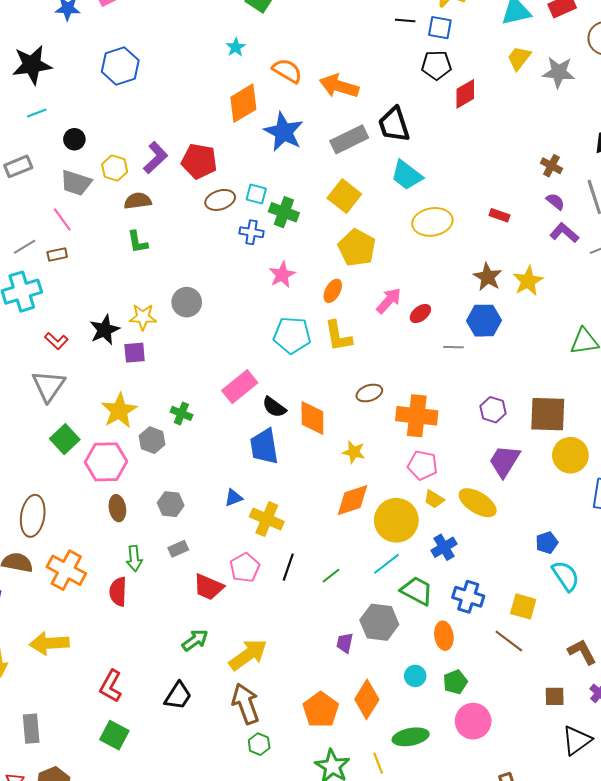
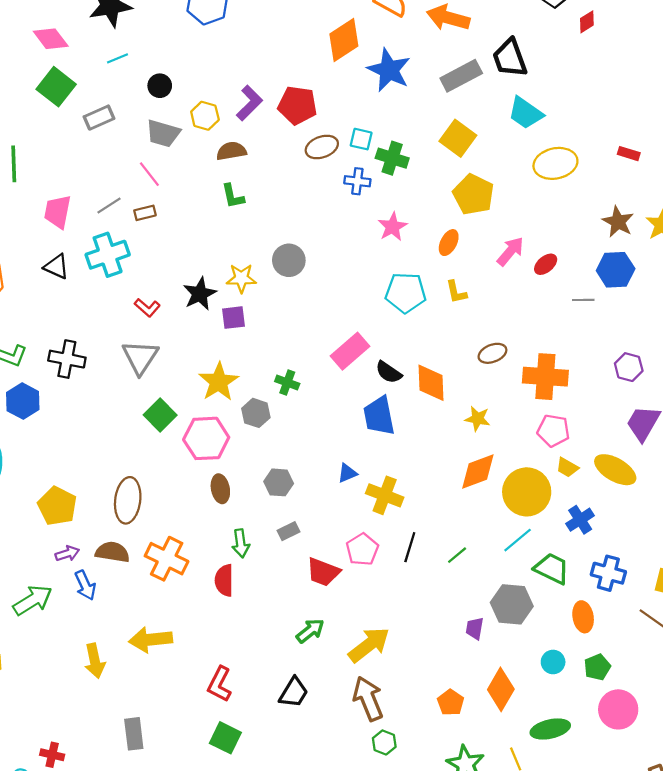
red diamond: (465, 94) -> (587, 22), size x0.7
yellow L-shape: (338, 336) -> (456, 292), size x0.7
orange pentagon: (321, 710) -> (451, 702), size x0.7

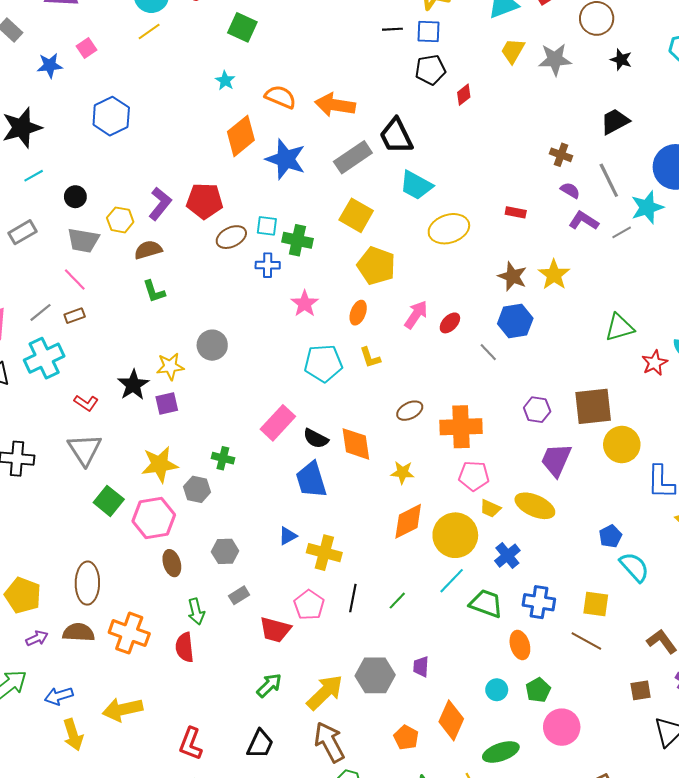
gray line: (583, 300) -> (488, 352), turned 54
yellow star: (219, 382) -> (160, 464), turned 30
blue arrow: (85, 585) -> (59, 696), moved, turned 104
gray hexagon: (512, 604) -> (375, 675), moved

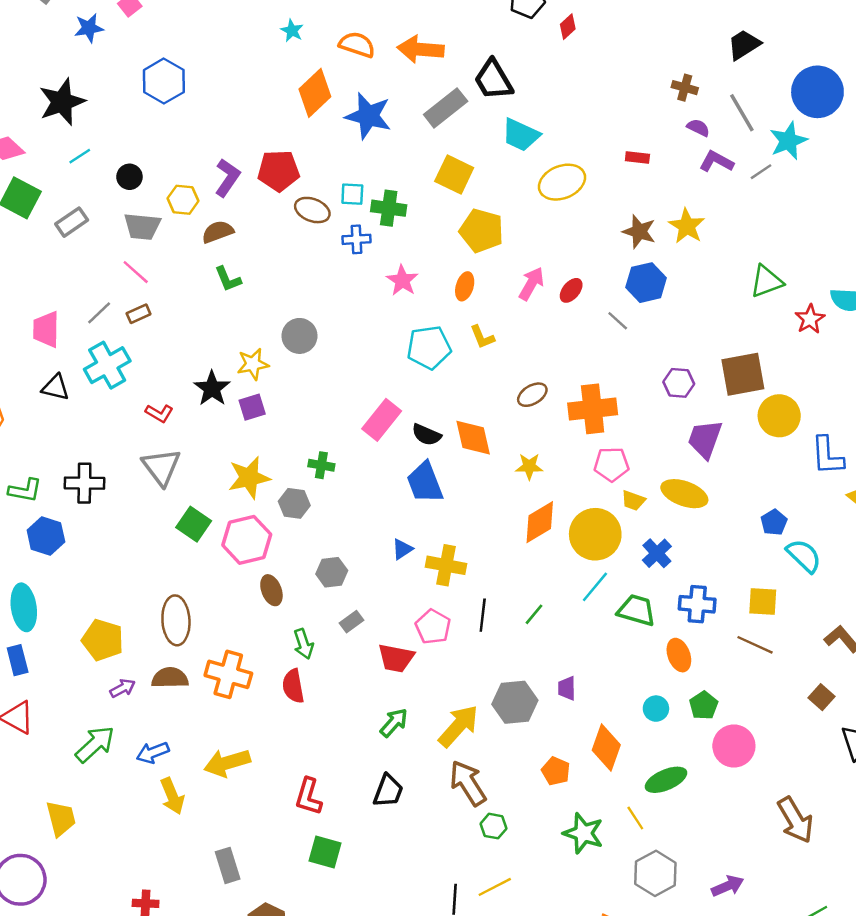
brown ellipse: (231, 237) -> (312, 210), turned 52
brown square: (641, 690) -> (822, 697), turned -35

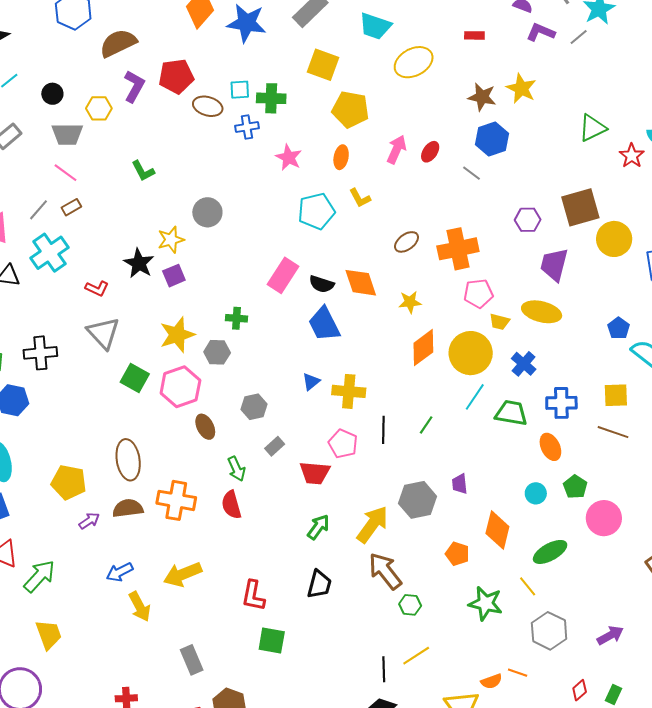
brown semicircle: (218, 232) -> (118, 43), moved, size x1.4
green arrow: (95, 744) -> (39, 576), moved

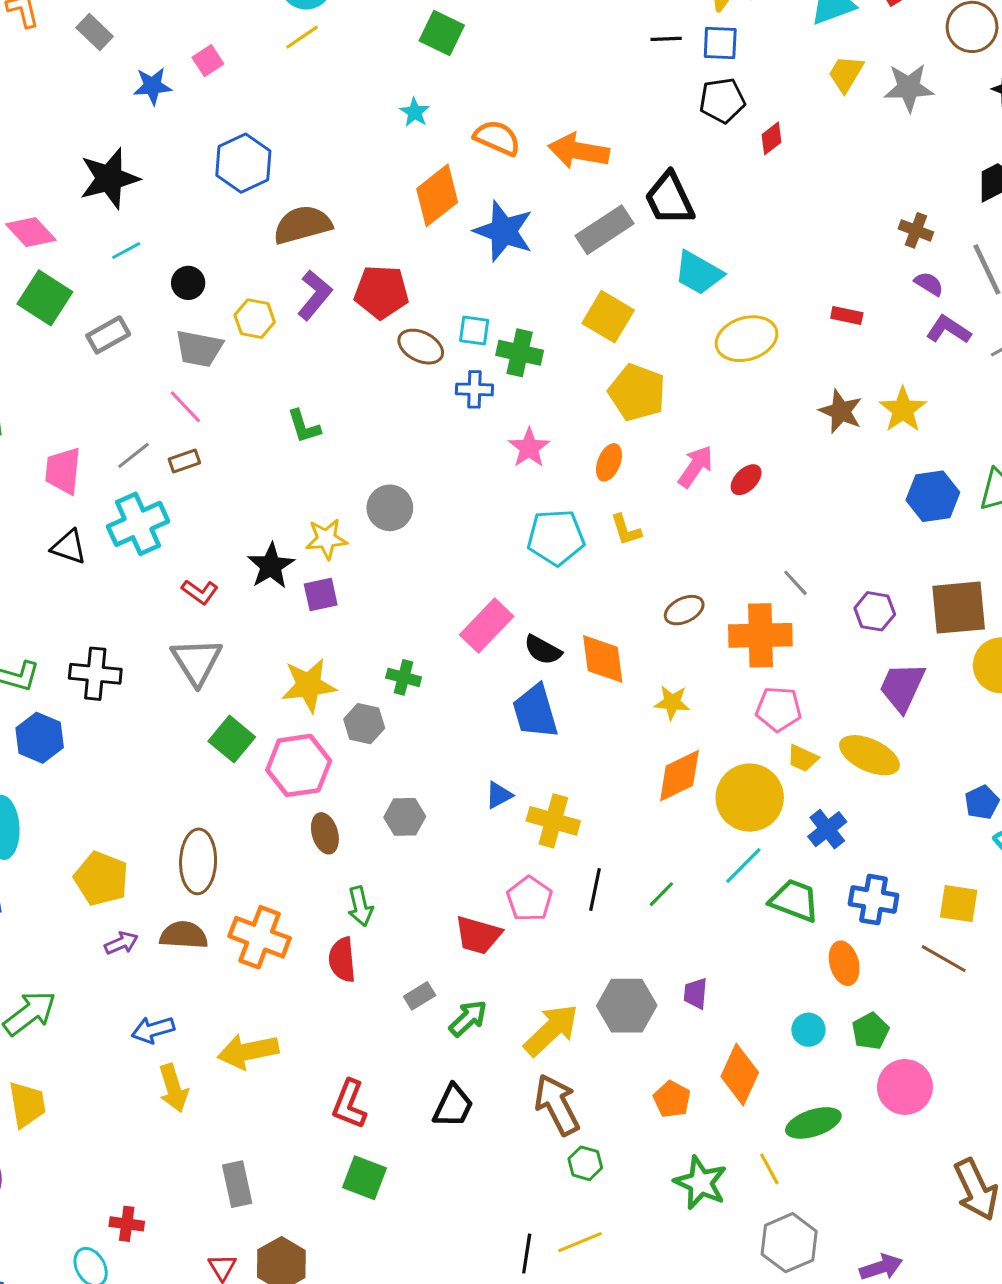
blue hexagon: (492, 139) -> (933, 496), moved
gray line: (472, 173) -> (795, 583), moved
gray rectangle: (275, 446) -> (420, 996), moved

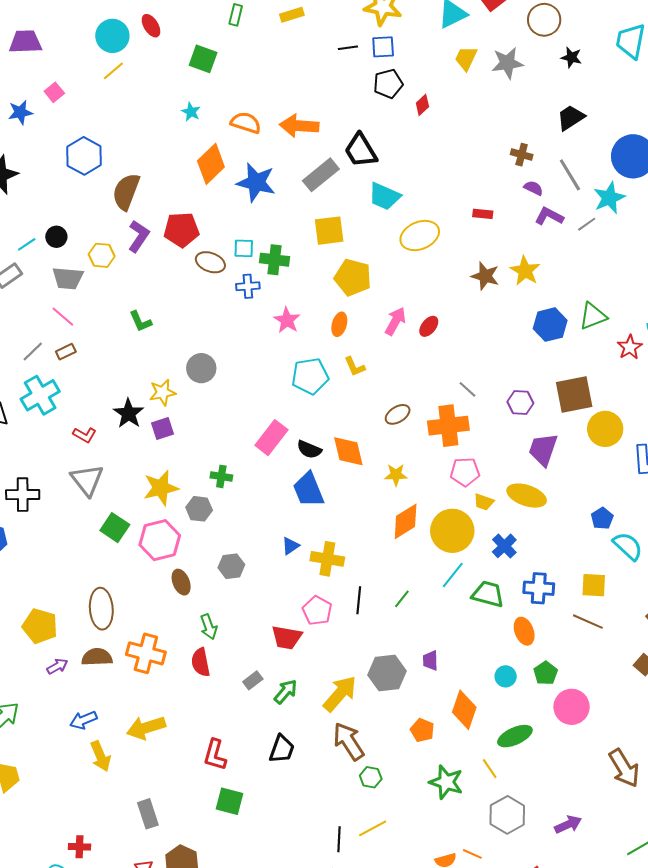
brown semicircle: (302, 225) -> (126, 192), turned -48
cyan line: (126, 251) -> (27, 244), moved
yellow square: (608, 317) -> (329, 231), turned -32

